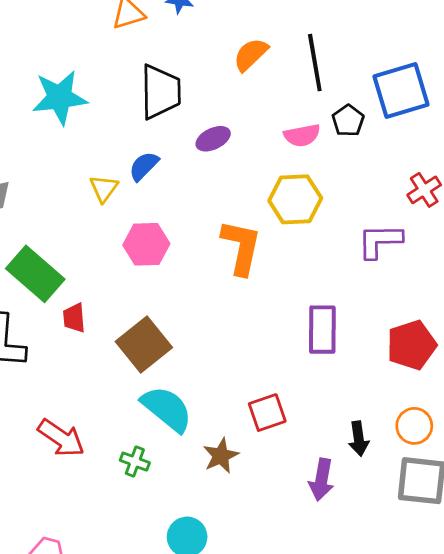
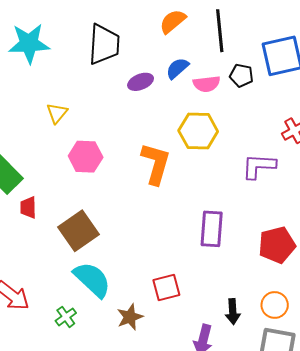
black pentagon: (348, 121) -> (241, 75), turned -30
blue semicircle: (144, 166) -> (177, 68), moved
green cross: (135, 462) -> (66, 317), turned 30

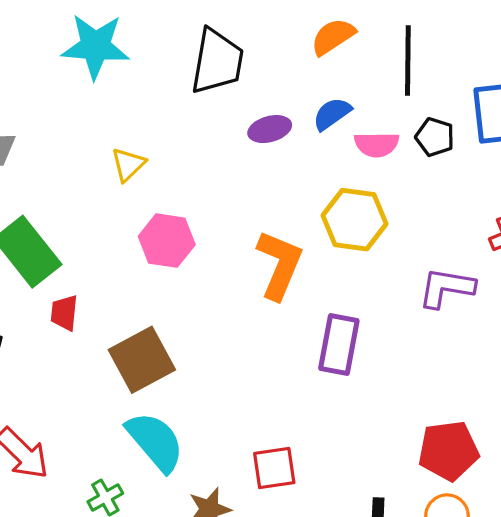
purple rectangle: (212, 229) -> (339, 345), moved
red pentagon: (277, 245) -> (448, 451), moved

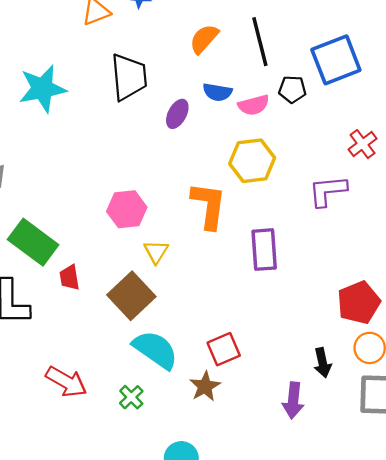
blue semicircle: (332, 114) -> (217, 92), turned -120
purple ellipse: (270, 129) -> (177, 114), turned -32
yellow triangle: (128, 164) -> (156, 252), moved
red square: (274, 468) -> (224, 349), moved

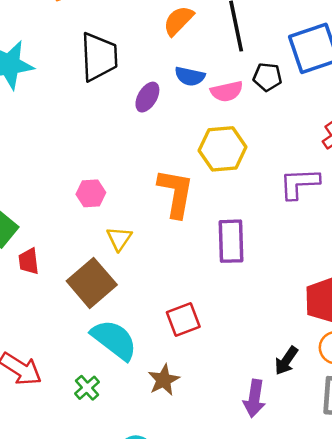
pink hexagon: (127, 209) -> (91, 193), size x0.7
red square: (224, 349) -> (183, 319), moved
black arrow: (323, 363) -> (286, 361), turned 44

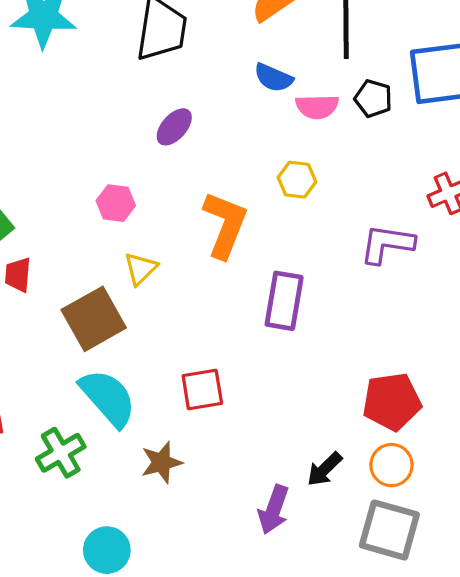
purple ellipse: (147, 97) -> (174, 127), moved
yellow hexagon: (223, 149) -> (297, 180), size x0.6
green cross: (87, 388) -> (61, 453), size x1.4

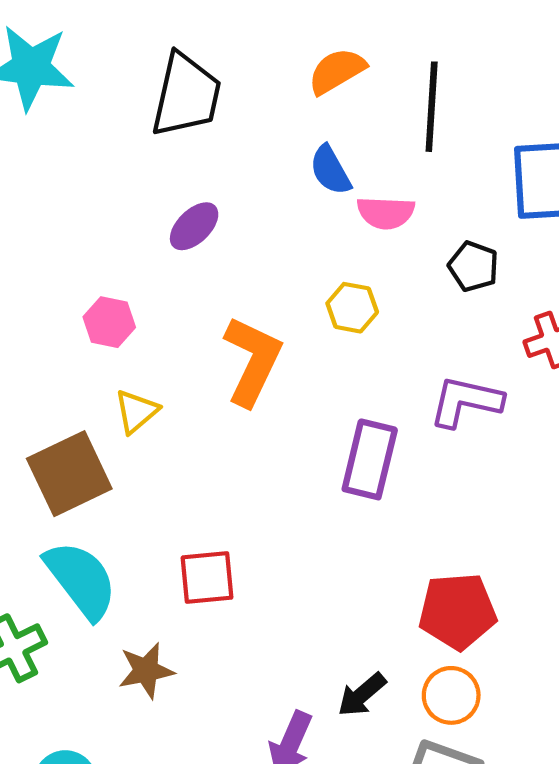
blue semicircle: (273, 78) -> (330, 170), turned 33
black pentagon: (373, 98) -> (473, 266), moved
purple rectangle: (284, 301) -> (370, 459), moved

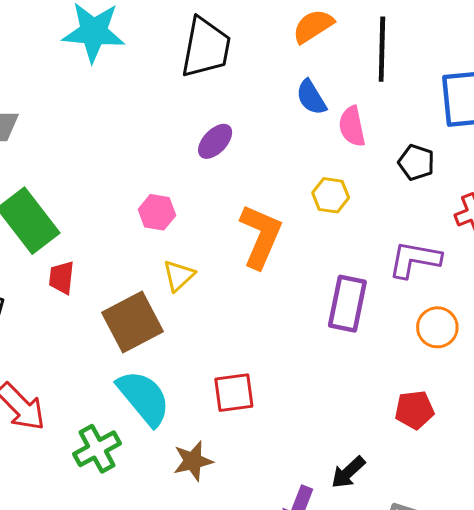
pink semicircle: (386, 213) -> (352, 126), turned 78
red pentagon: (457, 611) -> (414, 410), size x0.7
orange circle: (451, 695) -> (437, 327), moved

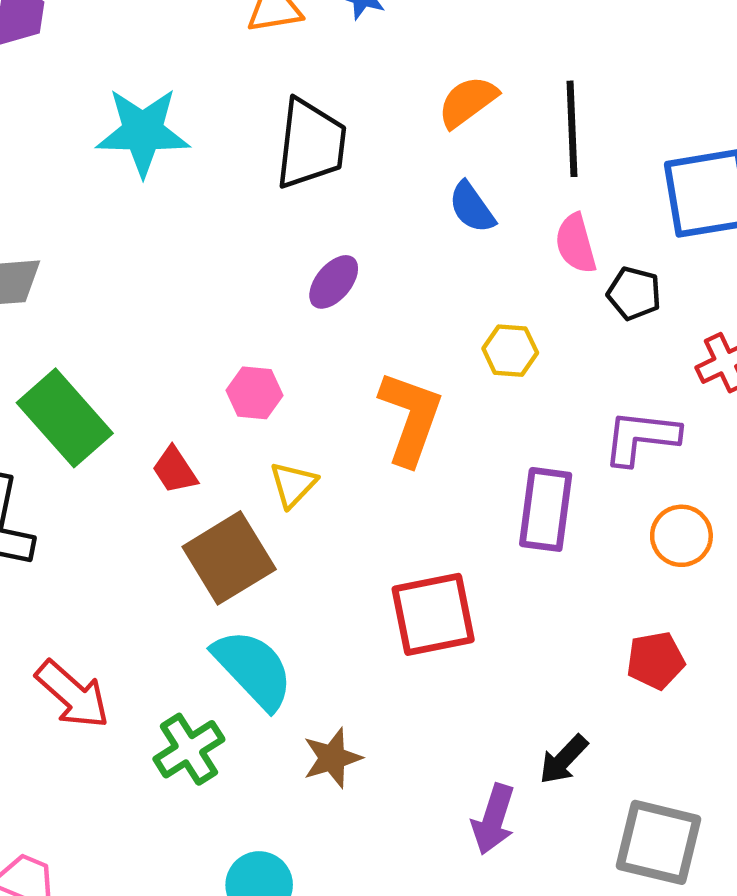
pink semicircle: (352, 126) -> (576, 244), moved
red trapezoid: (61, 278) -> (175, 470), moved, turned -36
red square: (234, 393) -> (433, 614), moved, size x1.4

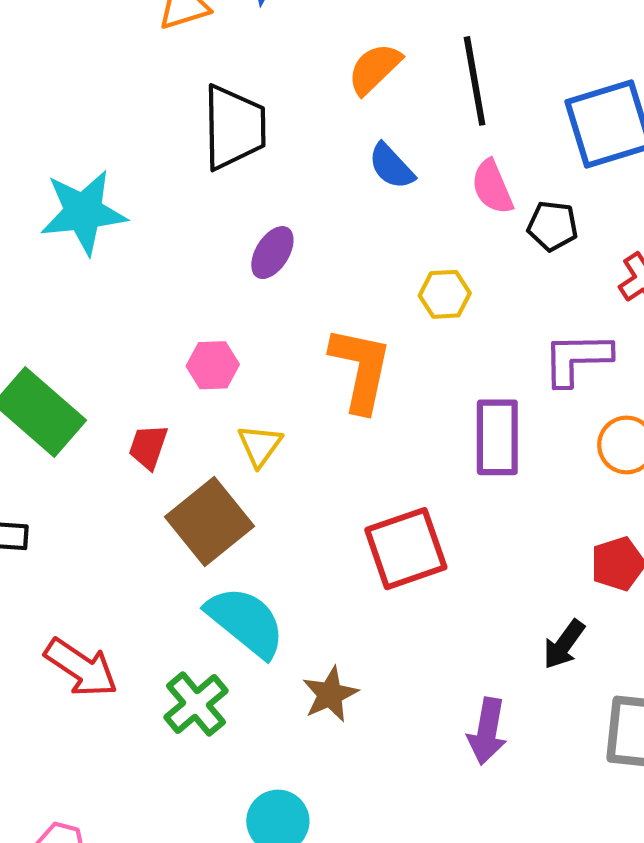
cyan star: (143, 132) -> (83, 212), moved
red trapezoid: (175, 470) -> (148, 447), turned 60
black arrow: (563, 759) -> (564, 644), moved

